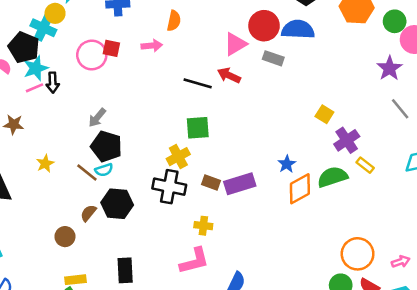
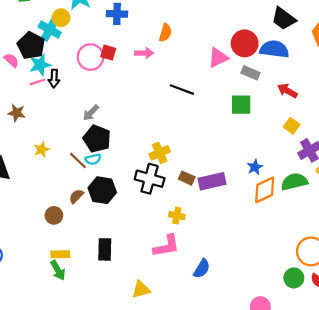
red arrow: (229, 75) -> (287, 91), moved
green square: (198, 128) -> (241, 105), moved

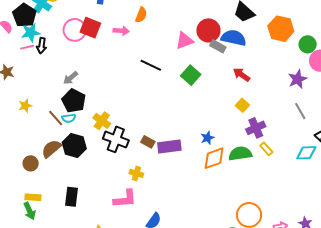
red square: (108, 53) -> (90, 28), size x1.5
gray rectangle: (250, 73) -> (218, 46), moved
green square: (241, 105) -> (191, 75), moved, turned 36
yellow cross: (160, 153) -> (102, 121), moved, turned -36
brown semicircle: (76, 196) -> (51, 149), size x1.5

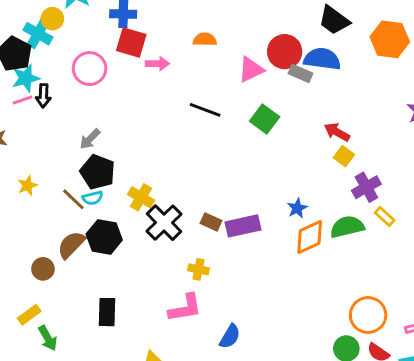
orange semicircle: (141, 15) -> (205, 39), moved, turned -105
red square: (90, 28) -> (131, 42), moved
red arrow: (242, 75) -> (337, 132), moved
black cross: (116, 139) -> (164, 223), turned 30
yellow rectangle: (33, 197) -> (29, 315), moved, turned -35

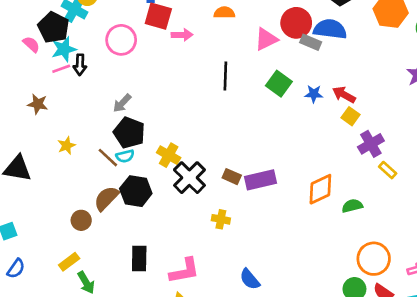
black line: (205, 110) -> (225, 76), turned 72
blue star: (297, 208) -> (314, 94), moved, turned 30
green semicircle: (347, 227) -> (352, 206), moved, size x0.7
pink L-shape: (185, 308) -> (184, 271), moved
blue semicircle: (230, 336) -> (250, 279), turned 110

